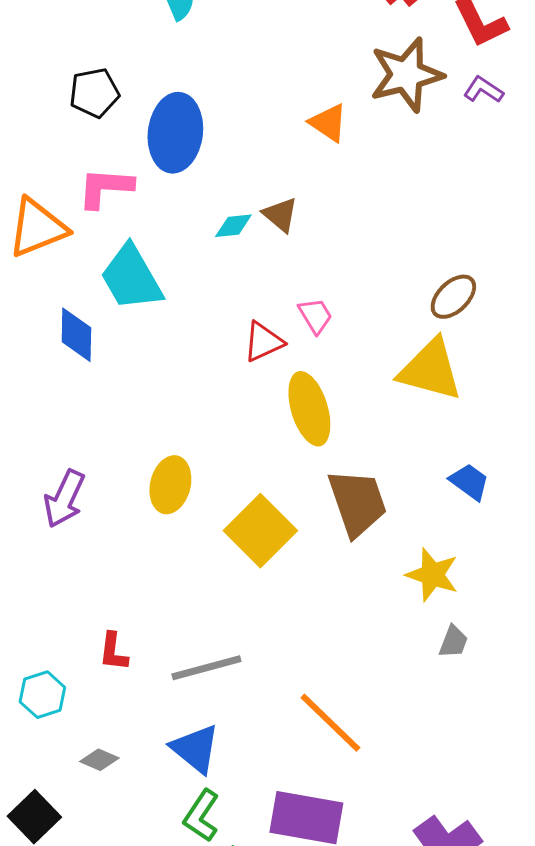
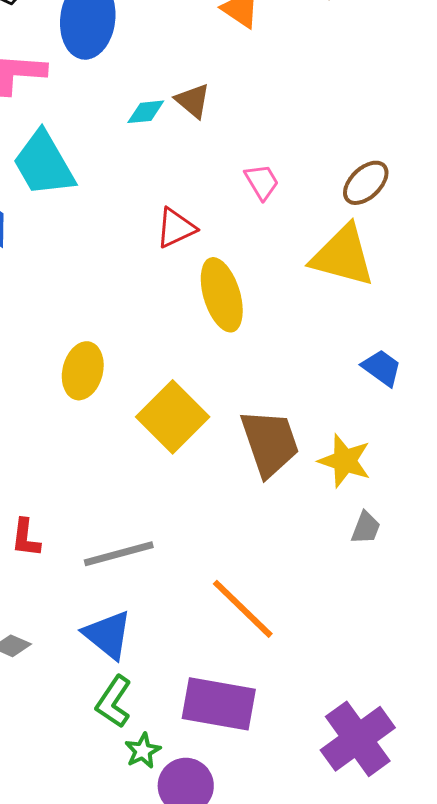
pink trapezoid: (315, 316) -> (262, 182), moved
brown trapezoid: (357, 503) -> (270, 443), moved

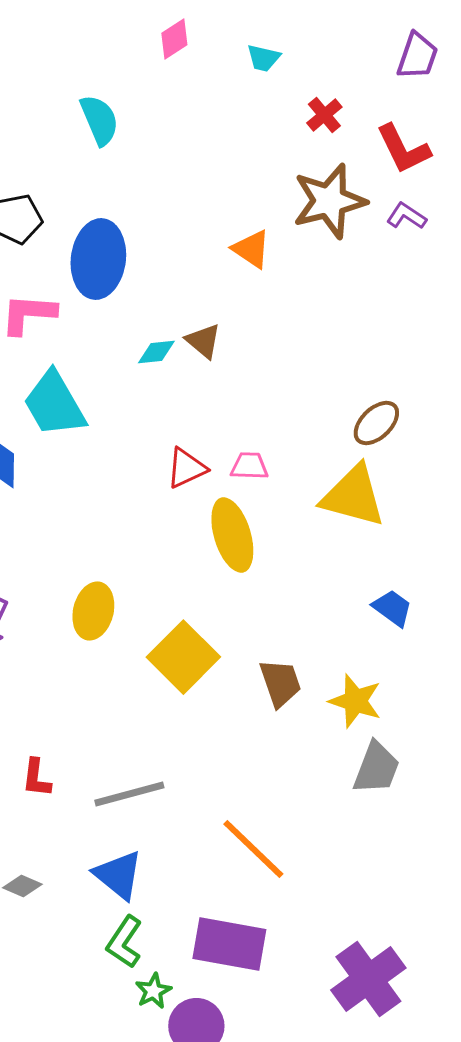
pink trapezoid: (262, 182) -> (249, 466), moved, turned -57
brown trapezoid: (270, 443) -> (280, 683), size x0.7
gray trapezoid: (366, 528) -> (376, 768), size x1.6

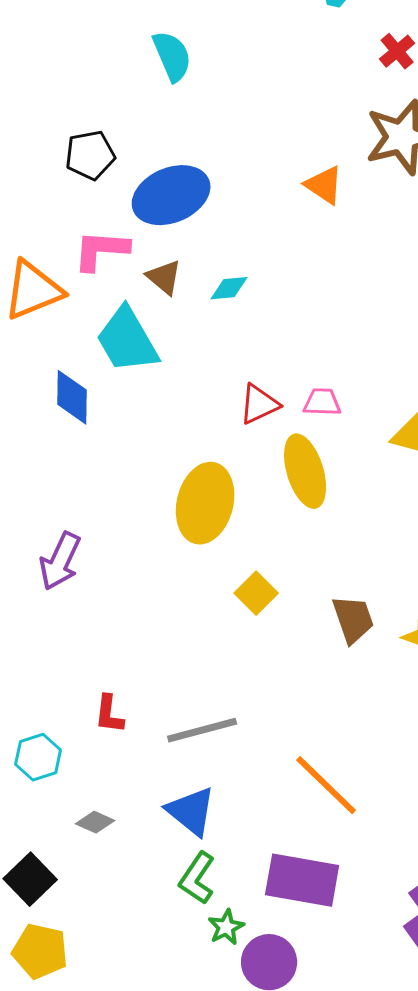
blue ellipse: (98, 259) -> (171, 195), turned 60
brown triangle: (203, 341) -> (164, 277), moved
yellow ellipse: (93, 611) -> (205, 503), moved, size x1.4
yellow square: (183, 657) -> (256, 593), size x0.6

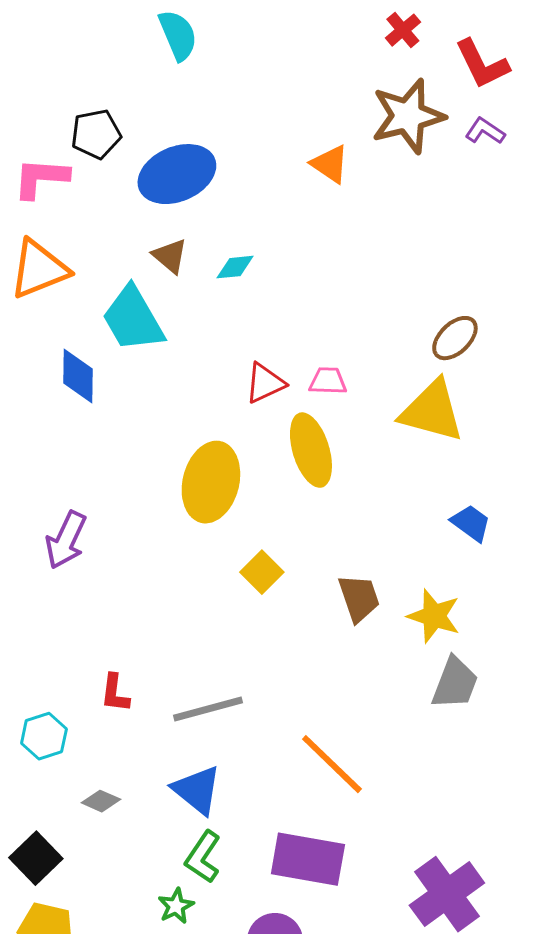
pink L-shape: (101, 250) -> (41, 178), moved
green star: (226, 927) -> (176, 906), moved

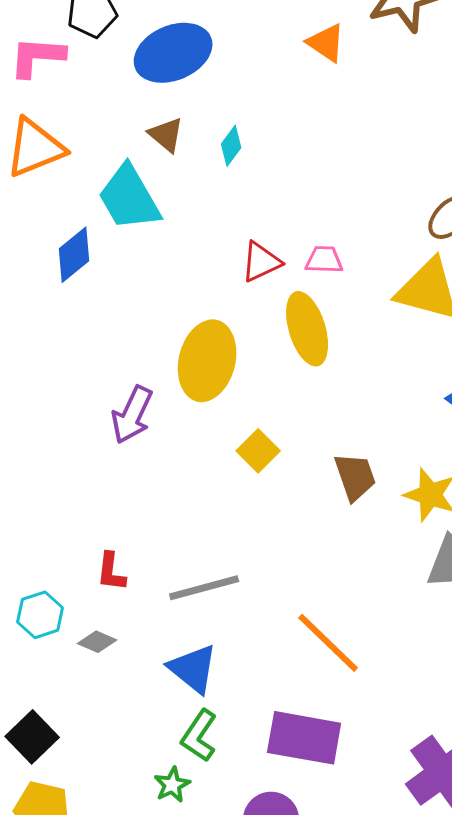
cyan diamond: (235, 267) -> (231, 146), turned -48
blue diamond: (78, 376) -> (74, 255), turned 50
purple arrow: (66, 540) -> (132, 415), moved
gray diamond: (101, 801) -> (97, 642), moved

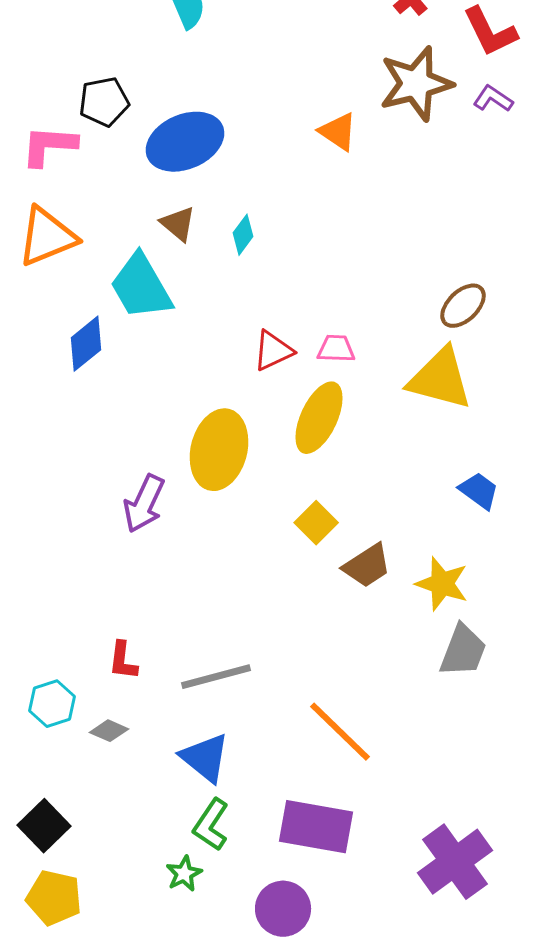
yellow ellipse: (307, 329) -> (319, 418), turned 42
yellow square: (258, 451) -> (316, 523), moved
brown trapezoid: (355, 477) -> (367, 566), turned 76

